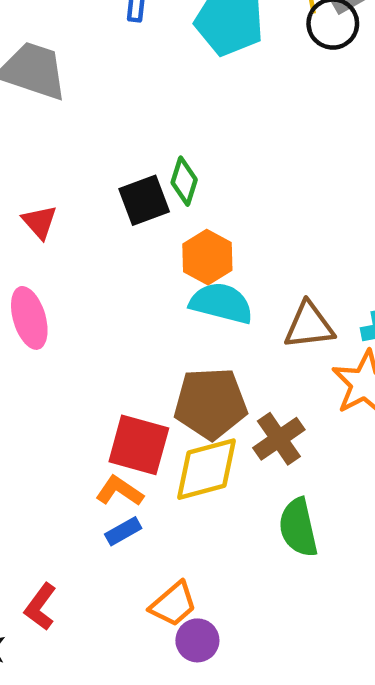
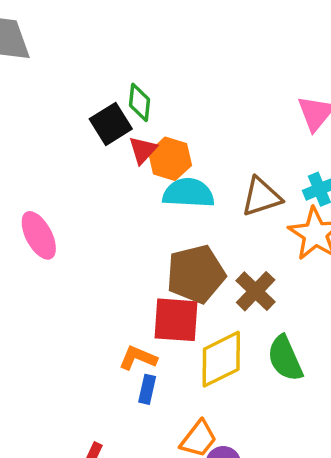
red triangle: (40, 222) -> (143, 150), moved, turned 36
red square: (139, 445) -> (176, 320), moved
yellow diamond: (206, 469) -> (221, 359), moved
blue rectangle: (123, 531) -> (147, 389), turned -36

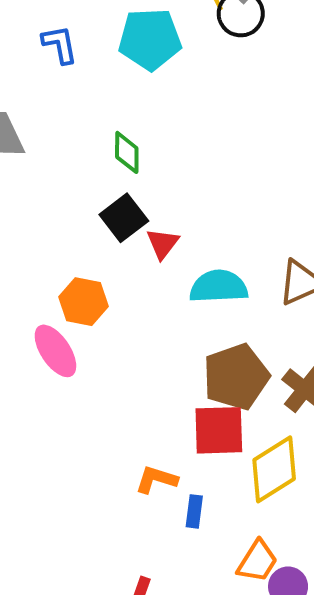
green diamond: (139, 102) -> (127, 152), moved
orange hexagon: (170, 159) -> (83, 302), moved
orange L-shape: (138, 358) -> (156, 479), moved

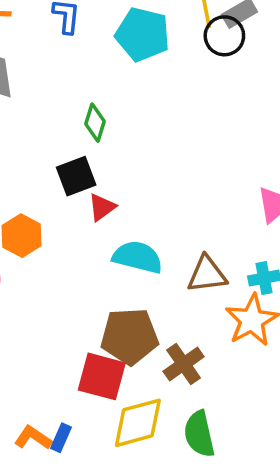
orange L-shape: (156, 479) -> (33, 438), moved

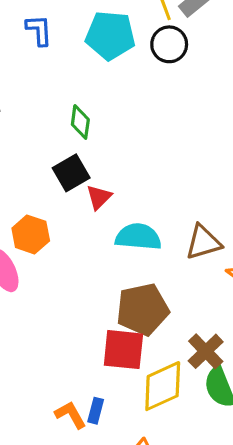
black circle: (224, 36) -> (169, 44), moved
brown cross: (184, 364) -> (206, 351), moved
orange L-shape: (33, 438) -> (70, 415), turned 36

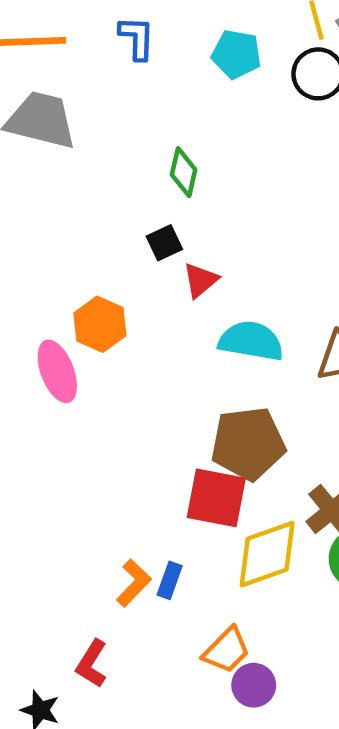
cyan pentagon: (110, 35) -> (237, 54), size x0.7
black square: (71, 173) -> (164, 243), size x0.7
orange L-shape: (70, 415) -> (134, 583), turned 68

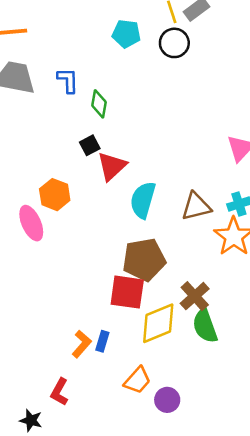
blue L-shape: (137, 38) -> (68, 80), moved
red triangle: (200, 280) -> (112, 166), size x1.4
cyan semicircle: (251, 341) -> (143, 200), turned -81
purple circle: (254, 685) -> (167, 400), moved

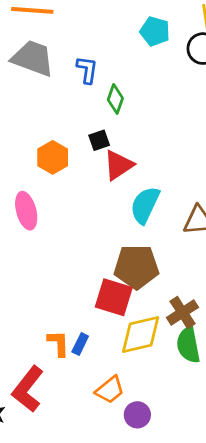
orange hexagon: (55, 195) -> (53, 157), moved
orange L-shape: (82, 344) -> (58, 343), turned -52
red L-shape: (60, 392) -> (28, 389), size x1.6

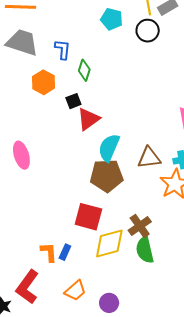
orange hexagon: (53, 157) -> (43, 82), moved
brown pentagon: (136, 267) -> (107, 176), moved
orange trapezoid: (110, 390) -> (75, 291), moved

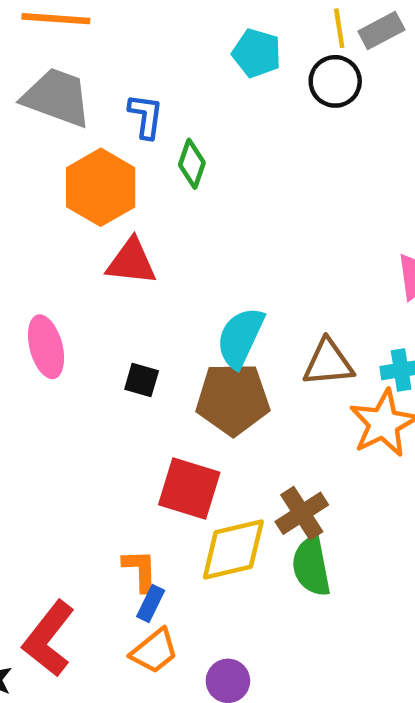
orange hexagon: (43, 82) -> (101, 187), size x1.4
black square: (73, 101) -> (142, 380), moved, turned 35
red triangle: (88, 119) -> (131, 262), moved, turned 40
orange L-shape: (49, 252) -> (140, 570), moved
blue rectangle: (65, 252) -> (151, 603), moved

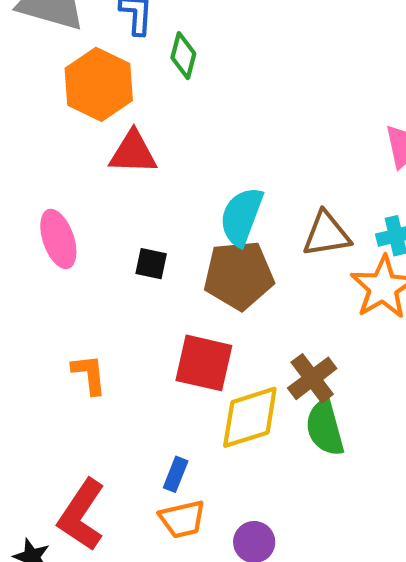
orange L-shape: (140, 570) -> (89, 374), moved
orange trapezoid: (154, 651) -> (182, 519), turned 30

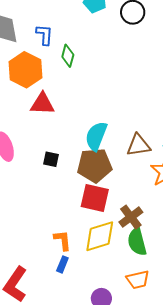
red square: (204, 363) -> (95, 198), moved
orange L-shape: (89, 374) -> (63, 240), moved
orange trapezoid: (182, 519) -> (138, 280), moved

